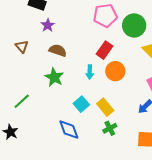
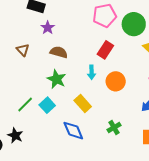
orange circle: (115, 71) -> (116, 81), moved
cyan square: (81, 104) -> (47, 105), moved
yellow rectangle: (105, 107) -> (83, 103), moved

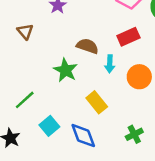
red rectangle: (105, 50) -> (128, 37), turned 30
brown semicircle: (59, 52) -> (87, 46), moved
cyan square: (47, 105) -> (49, 126), moved

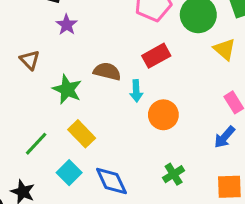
green star: (65, 70) -> (67, 89), moved
orange circle: (139, 77) -> (163, 115), moved
yellow rectangle: (97, 102) -> (82, 134), moved

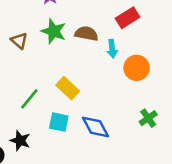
brown triangle: (30, 60) -> (19, 41), moved
green star: (67, 89) -> (54, 31), moved
cyan square: (69, 173) -> (59, 122), turned -30

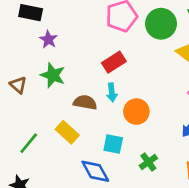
red rectangle: (128, 18) -> (114, 62), moved
brown semicircle: (86, 34) -> (85, 102), moved
cyan square: (59, 122) -> (113, 144), moved

